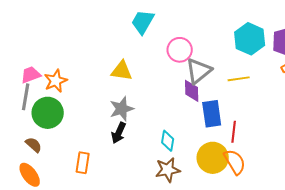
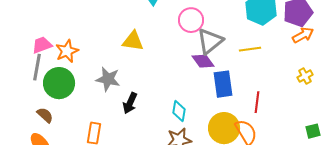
purple diamond: (192, 91) -> (203, 61), turned -35
gray star: (122, 109) -> (108, 79), moved, turned 30
red line: (234, 132) -> (257, 102), moved

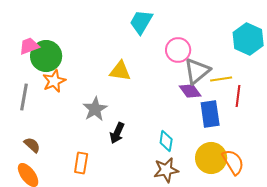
pink trapezoid: (42, 45) -> (29, 46), moved
yellow line: (250, 49) -> (221, 79), moved
gray star: (108, 79) -> (95, 109), turned 30
green circle: (59, 83) -> (46, 56), moved
red line: (257, 102) -> (238, 96), moved

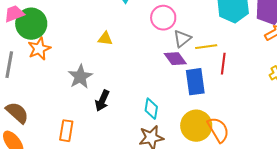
yellow triangle: (120, 71) -> (105, 39), size x0.7
gray triangle: (197, 71) -> (182, 39), size x0.7
brown semicircle: (32, 145) -> (17, 113), size x1.4

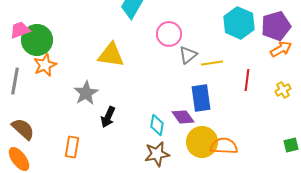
yellow triangle: (105, 39) -> (111, 55), size x1.8
purple diamond: (175, 59) -> (183, 117), moved
red line: (223, 64) -> (247, 80), moved
orange semicircle: (218, 130) -> (224, 146), turned -56

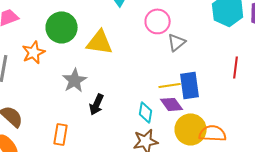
green circle: (37, 40) -> (62, 27), moved
yellow line: (212, 63) -> (170, 85), moved

